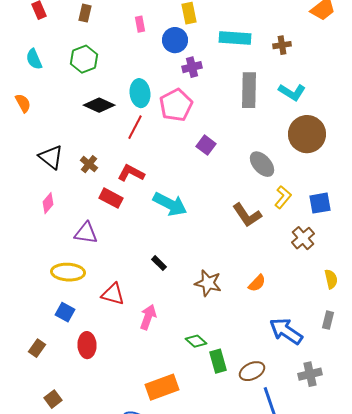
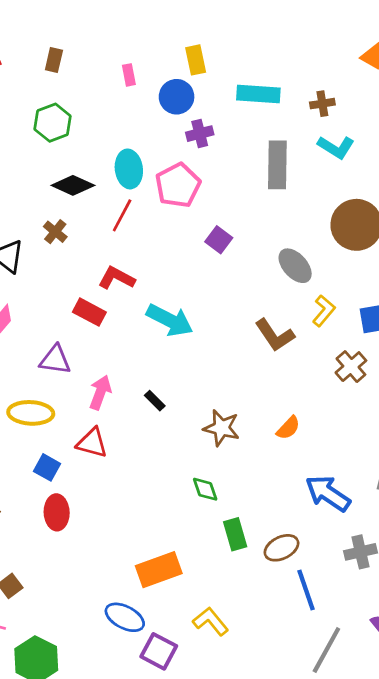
cyan L-shape: (292, 92) -> (336, 147), moved
brown cross: (89, 164) -> (55, 232), moved
blue square: (65, 312) -> (47, 467), moved
pink arrow: (148, 317) -> (100, 392), moved
green diamond: (196, 341) -> (205, 489), moved, turned 30

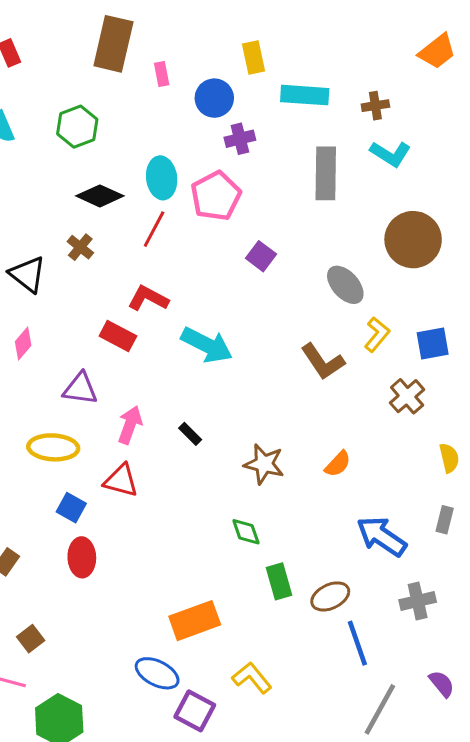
brown rectangle: (54, 60) -> (113, 44), moved, size x2.0
yellow rectangle: (196, 60) -> (253, 57), moved

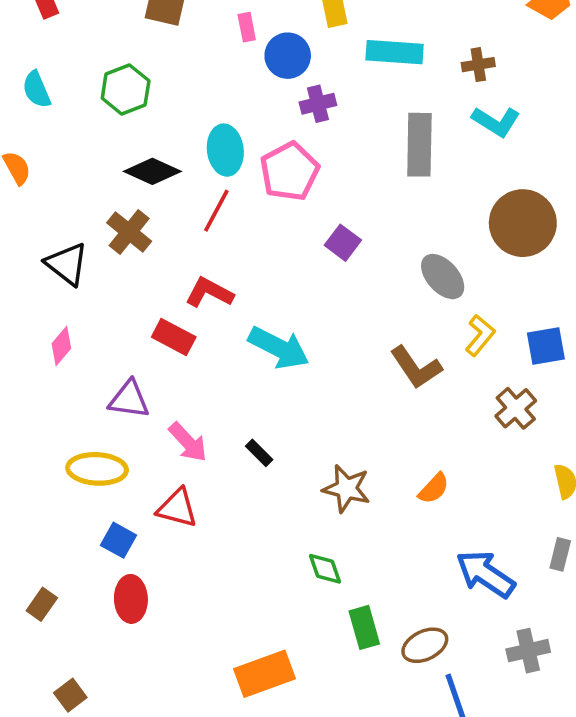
pink rectangle: (162, 74) -> (247, 27), moved
brown cross: (80, 247) -> (129, 232), size x1.4
pink arrow: (130, 425) -> (188, 442), turned 117

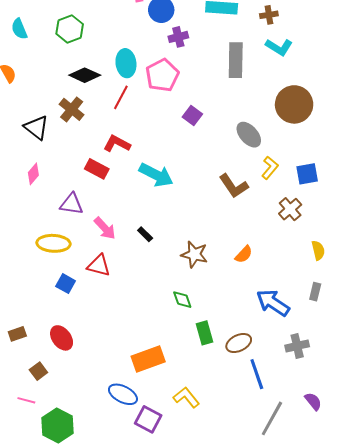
red ellipse: (131, 599) -> (62, 338), moved, turned -35
brown rectangle: (42, 604) -> (17, 334), moved, turned 36

